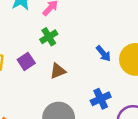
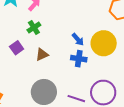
blue cross: (101, 99) -> (79, 59), moved, turned 35

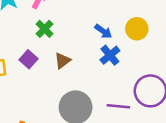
yellow circle: (104, 43) -> (137, 29), size x0.7
blue cross: (79, 59) -> (110, 55), turned -35

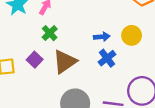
blue arrow: (103, 31) -> (102, 37), turned -42
brown triangle: (62, 61) -> (65, 62), size x1.6

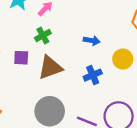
blue arrow: (102, 37) -> (92, 41), moved
purple square: (35, 60) -> (21, 58), turned 35

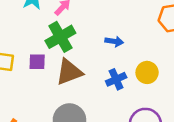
green cross: (43, 35) -> (60, 37), size x1.6
yellow circle: (123, 59) -> (147, 72), moved

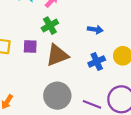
green cross: (60, 37) -> (50, 26), size x0.7

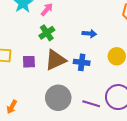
purple square: (30, 46) -> (29, 62), moved
blue cross: (97, 61) -> (82, 62), moved, turned 35

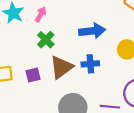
blue arrow: (89, 34) -> (92, 31), size x1.6

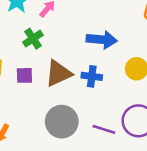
green cross: (46, 40) -> (33, 39), moved

